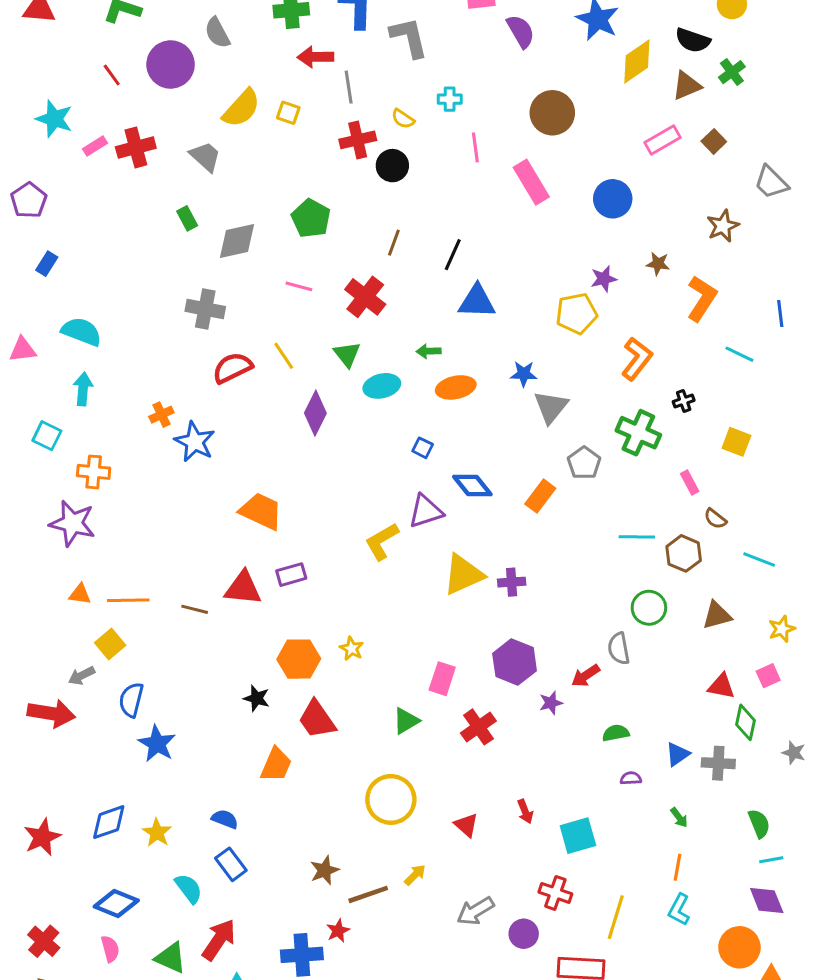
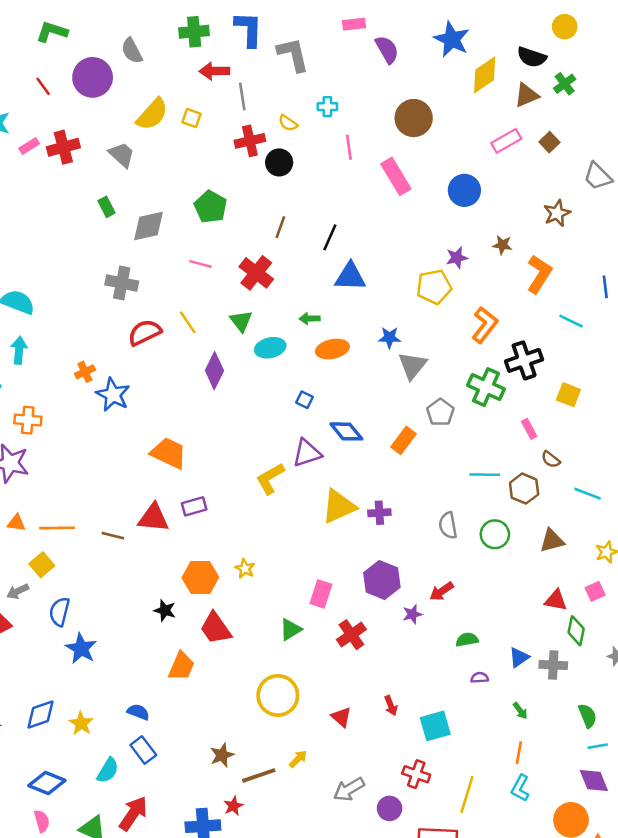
black cross: (684, 401) -> (524, 360), size x2.0
gray semicircle: (619, 649) -> (448, 525), moved
cyan semicircle: (189, 888) -> (108, 770), turned 68

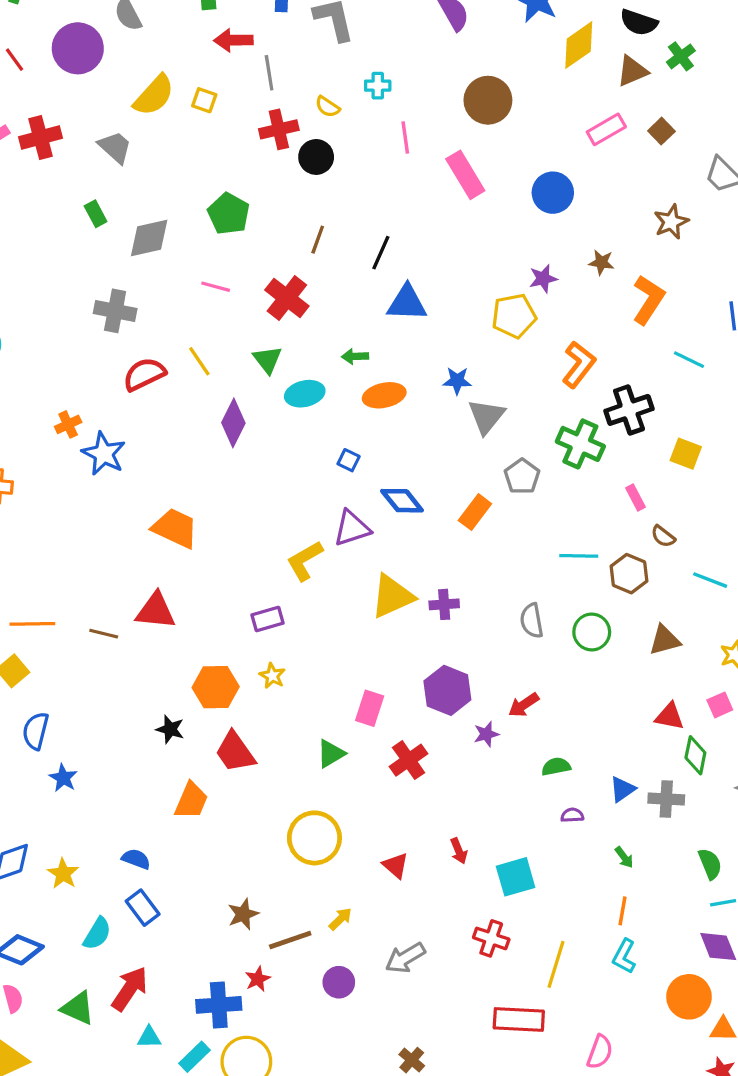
purple rectangle: (194, 506) -> (267, 619), moved
blue star: (81, 649) -> (63, 778), size x0.7
purple circle: (390, 808) -> (339, 982), moved

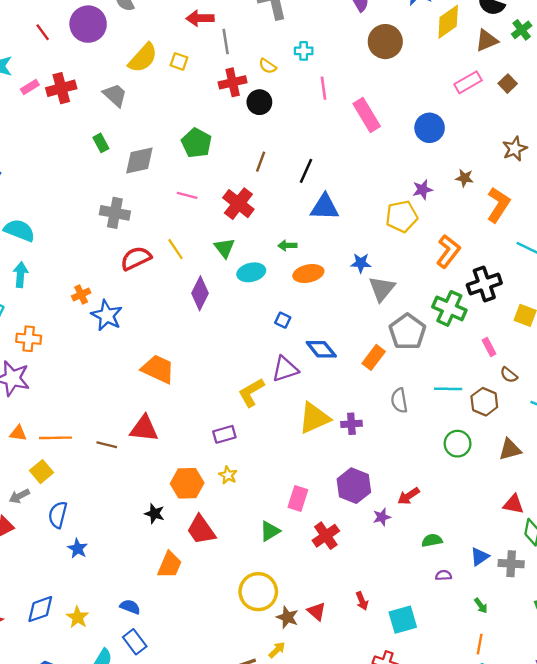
brown circle: (488, 100) -> (385, 42), moved
gray pentagon: (522, 476) -> (407, 332), size x1.4
gray semicircle: (532, 621) -> (399, 401), moved
brown star: (243, 914) -> (287, 617), moved, turned -30

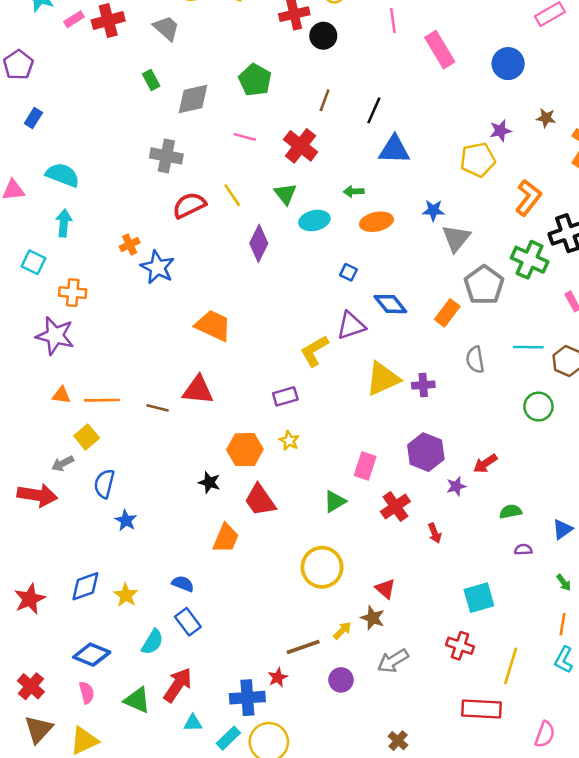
red arrow: (362, 601) -> (435, 533), moved
brown star: (287, 617) -> (373, 618), moved

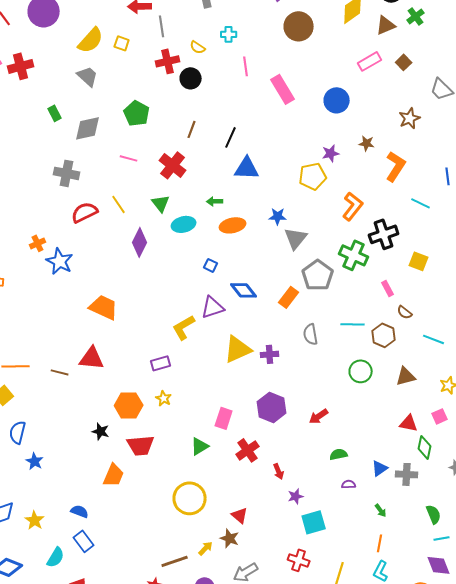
gray trapezoid: (166, 28) -> (88, 76), moved
purple star: (456, 486) -> (296, 496), moved
red trapezoid: (260, 500) -> (141, 445), turned -60

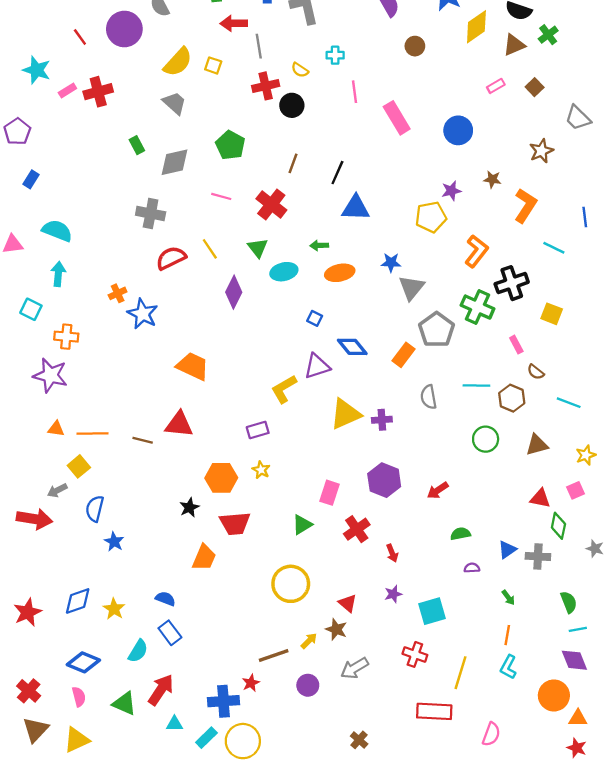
brown circle: (299, 26) -> (415, 46), size x0.6
pink rectangle: (370, 61) -> (496, 86), size x0.7
black star: (101, 431) -> (189, 507), turned 30
purple star: (296, 496) -> (393, 594), moved

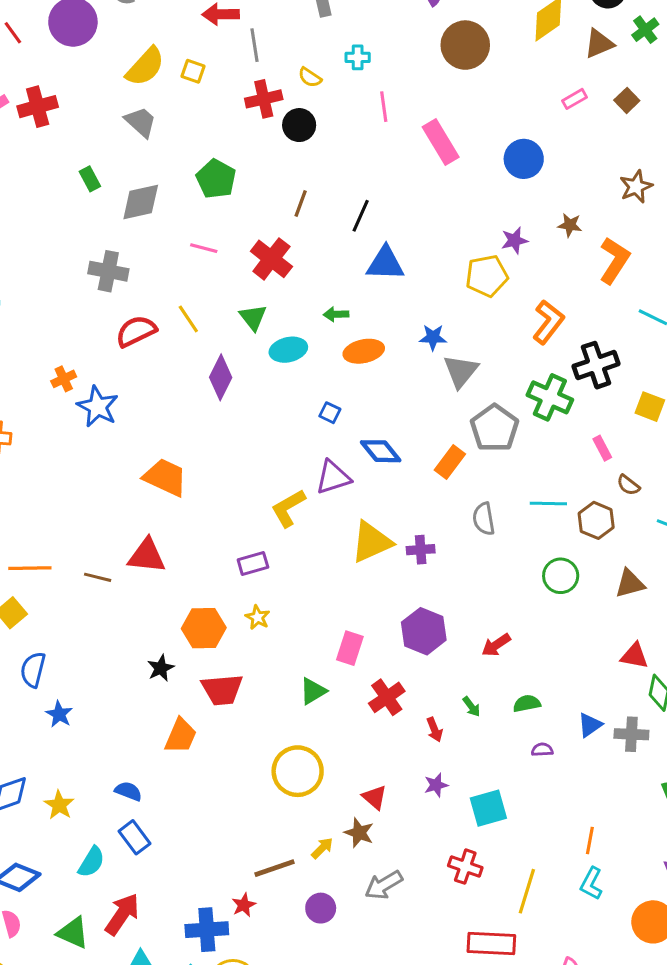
brown circle: (415, 46) -> (465, 45), size x1.8
green arrow: (508, 597) -> (471, 707), moved

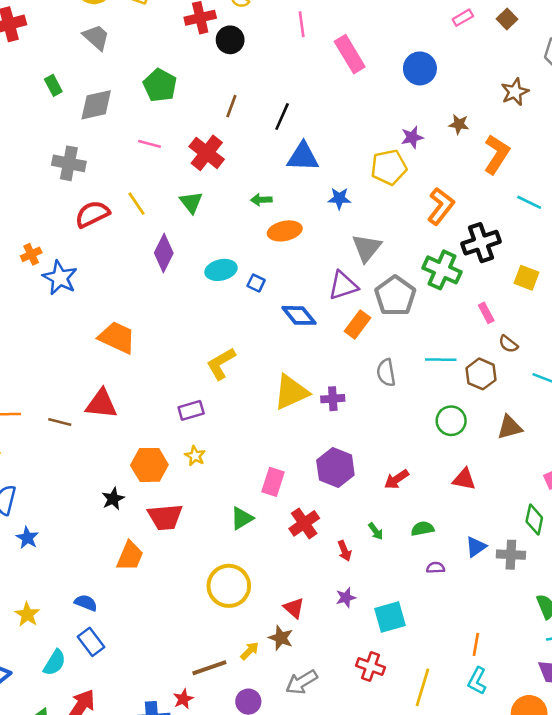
blue star: (433, 337) -> (339, 198), moved
cyan ellipse: (288, 350) -> (221, 270), moved
purple triangle: (333, 477) -> (343, 286), moved
red triangle: (634, 656) -> (464, 479), moved

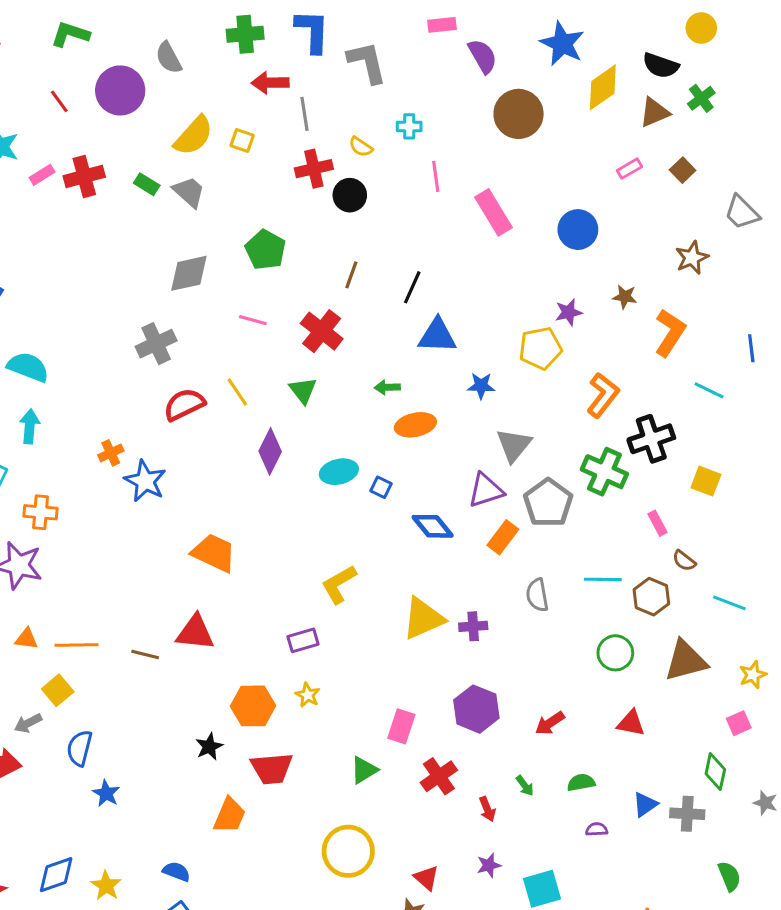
green rectangle: (53, 85) -> (147, 184), moved, turned -30
gray cross: (69, 163) -> (156, 344), turned -36
brown triangle: (510, 427) -> (686, 661), size x1.4

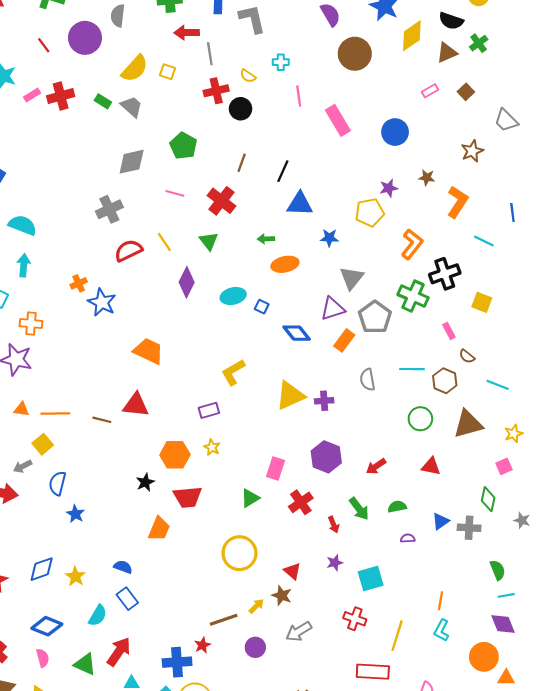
gray semicircle: (169, 58) -> (118, 16), turned 35
green arrow: (525, 786) -> (359, 509), size x1.6

